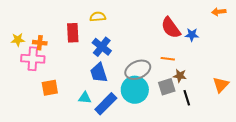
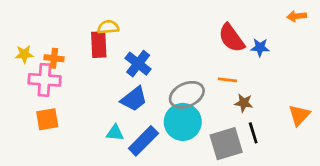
yellow semicircle: (98, 17) -> (108, 27), moved
blue trapezoid: (99, 73) -> (134, 99), turned -110
gray square: (167, 87) -> (226, 144), moved, size x1.4
orange square: (50, 88) -> (47, 119), moved

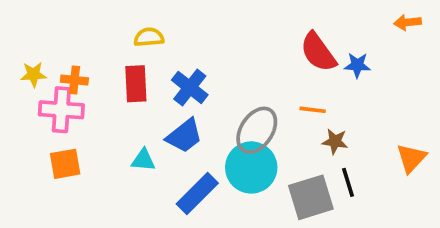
red rectangle: (99, 45) -> (136, 84), moved
gray ellipse: (187, 95) -> (257, 130), turned -32
cyan triangle: (115, 133) -> (143, 160), moved

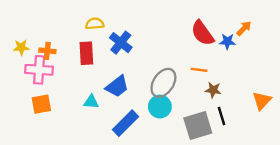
orange arrow: (408, 22) -> (244, 28), moved, turned 140
blue cross: (190, 87) -> (121, 43), moved
cyan circle: (251, 167) -> (160, 107), size x0.7

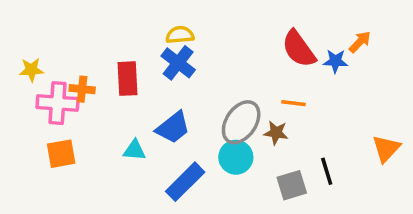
yellow semicircle: (95, 24) -> (180, 35), moved
orange cross: (47, 51) -> (82, 89), moved
brown star: (213, 90) -> (276, 133), moved
gray square: (198, 126) -> (292, 185), size x0.7

